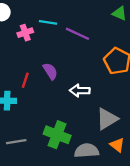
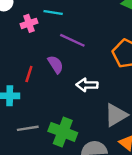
purple line: (77, 34) -> (72, 40), moved
gray line: (16, 142) -> (28, 128), moved

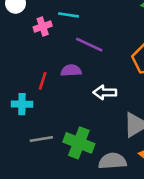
purple semicircle: (56, 64) -> (71, 70), turned -60

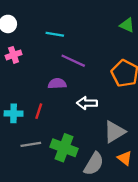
pink cross: (43, 27) -> (14, 55), moved
red line: (43, 81) -> (39, 111), moved
gray semicircle: (112, 161) -> (94, 164), turned 125

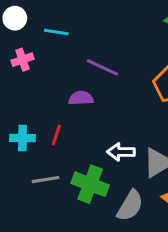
cyan line: (55, 34) -> (56, 32), moved
white arrow: (87, 103) -> (121, 152), moved

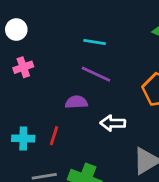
cyan line: (56, 32) -> (95, 42), moved
white arrow: (121, 152) -> (113, 123), moved

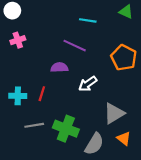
cyan line: (95, 42) -> (88, 20), moved
white arrow: (113, 123) -> (88, 84), turned -36

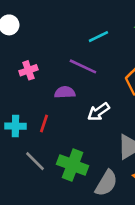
cyan line: (88, 20) -> (98, 37), turned -35
pink cross: (18, 40) -> (28, 70), moved
gray line: (34, 125) -> (35, 161), turned 54

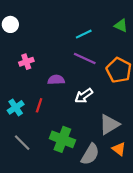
purple line: (83, 66) -> (85, 59), moved
cyan cross: (15, 126) -> (16, 107), turned -35
gray line: (35, 161) -> (22, 143), moved

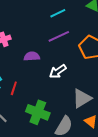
purple line: (85, 59) -> (59, 36), turned -50
red line: (39, 105) -> (14, 88), moved

